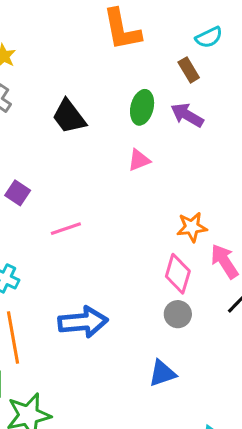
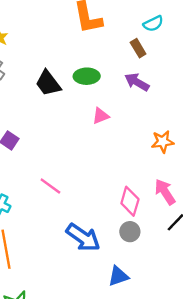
green ellipse: (142, 107) -> (87, 76), moved, turned 75
orange star: (192, 227) -> (163, 142), moved
pink line: (66, 229) -> (50, 186), moved, turned 55
blue arrow: (83, 322) -> (83, 237), moved, turned 40

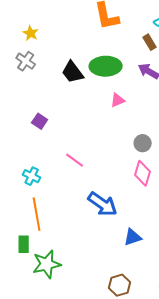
green ellipse: (87, 76) -> (106, 66), size x1.4
gray circle: (130, 232) -> (143, 143), moved

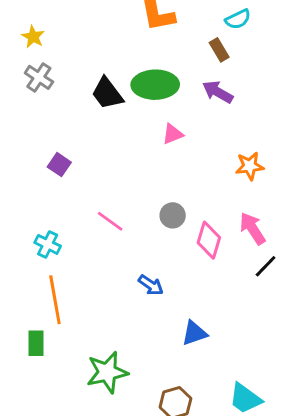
yellow star: (31, 33) -> (33, 37), moved
gray circle: (143, 143) -> (173, 215), moved
blue arrow: (103, 204) -> (151, 285), size x0.6
green star: (47, 264) -> (107, 372), moved

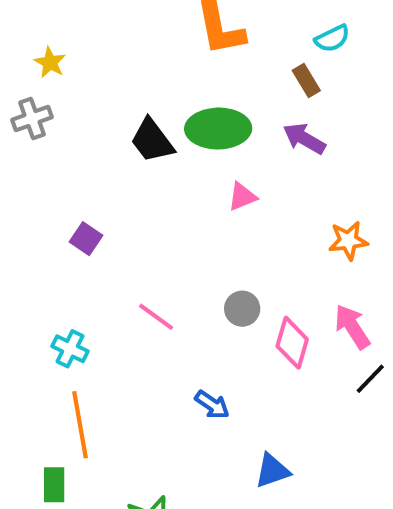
gray cross: (39, 77) -> (32, 119), moved, turned 36

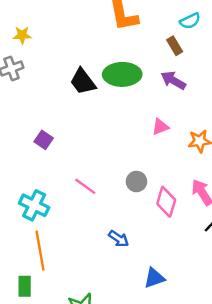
yellow star: (50, 62) -> (22, 35), turned -30
pink triangle: (242, 197) -> (160, 127), moved
cyan cross: (70, 349) -> (34, 205), size x1.4

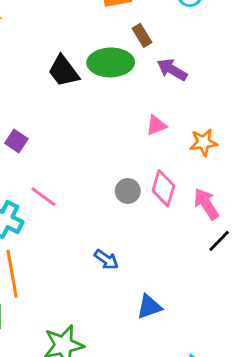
brown rectangle: (175, 46) -> (142, 35), moved
pink line: (85, 186) -> (44, 197), moved
pink diamond: (166, 202) -> (163, 188), moved

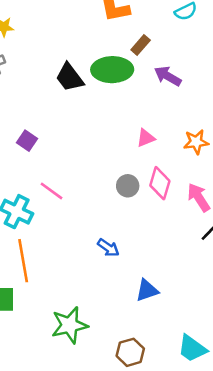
brown rectangle: (142, 35) -> (141, 45), turned 72
pink triangle: (156, 125) -> (146, 138), moved

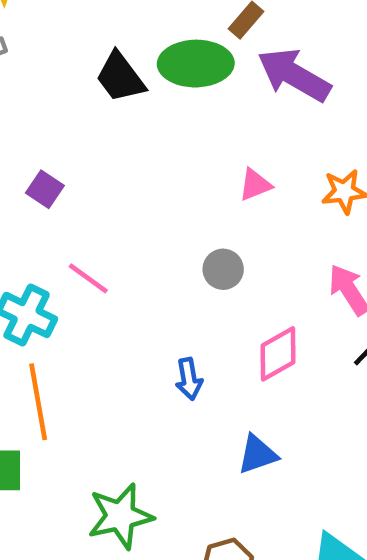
purple arrow: (168, 76) -> (294, 75), size x1.5
pink diamond: (160, 183) -> (278, 354), moved, turned 44
blue arrow: (108, 248) -> (189, 379), turned 45

